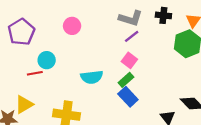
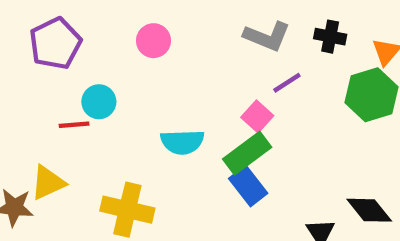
purple line: (132, 36) -> (287, 83), moved
green rectangle: (126, 80) -> (247, 153), size x1.5

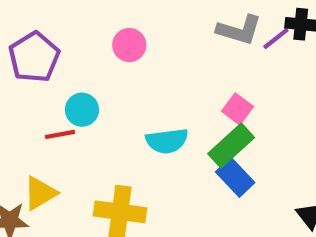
purple line: (287, 83) -> (276, 38), moved

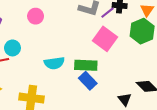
pink square: (237, 109) -> (105, 39), moved, size x1.6
green rectangle: (231, 146) -> (86, 65), turned 45

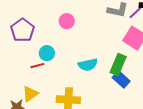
green rectangle: (86, 65) -> (118, 65), turned -65

